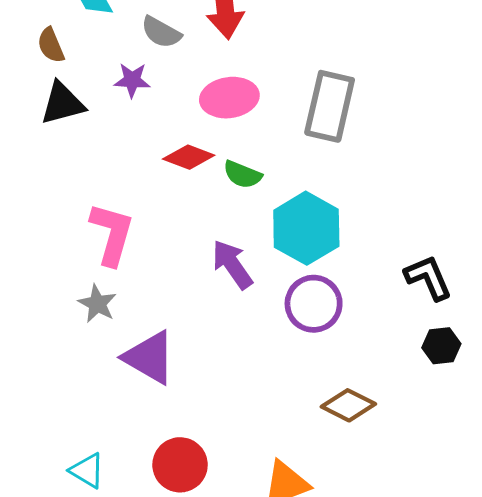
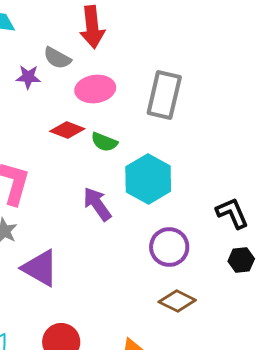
gray semicircle: (161, 32) -> (57, 58), moved
purple circle: (314, 304) -> (169, 247), moved

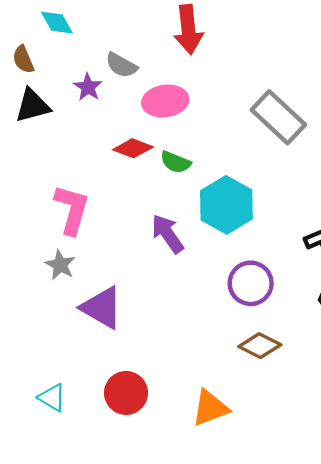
red arrow: (92, 27) -> (188, 29), moved
purple star: (28, 77) -> (88, 87), turned 30
gray rectangle: (164, 95) -> (278, 117), moved, turned -60

